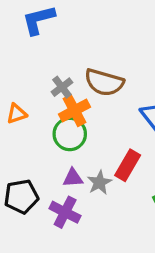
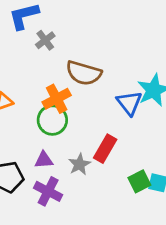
gray cross: (62, 87) -> (45, 40), moved
purple triangle: (73, 178) -> (44, 160), moved

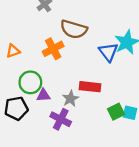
green circle: (52, 120) -> (30, 82), moved
red rectangle: (105, 149) -> (90, 87), turned 66
purple cross: (48, 191) -> (61, 119), moved

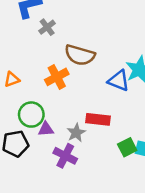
blue triangle: (108, 52) -> (119, 81), turned -30

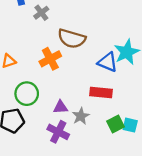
red rectangle: (98, 119) -> (101, 93), moved
purple triangle: (46, 129) -> (60, 107), moved
gray star: (76, 133) -> (81, 116), moved

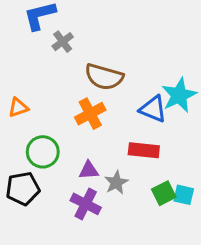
orange cross: (50, 59) -> (90, 114), moved

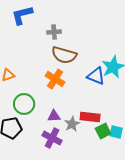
gray cross: (63, 42) -> (54, 32), moved, turned 32
orange cross: (90, 114) -> (55, 79), turned -30
red rectangle: (144, 150) -> (90, 117), moved

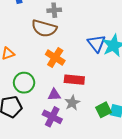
brown semicircle: (64, 55) -> (44, 28), moved
blue triangle: (96, 76) -> (96, 43), moved, turned 30
red rectangle: (90, 117) -> (74, 80), moved

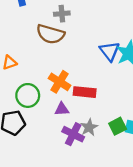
orange cross: (55, 58) -> (60, 82), moved
gray star: (72, 103) -> (89, 127), moved
purple cross: (52, 117) -> (73, 134), moved

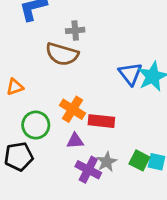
green square: (118, 126) -> (139, 160), turned -36

